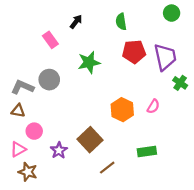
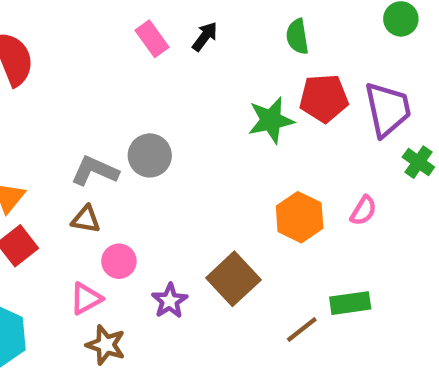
pink rectangle: (50, 40) -> (152, 39), moved
green star: (89, 62) -> (271, 120), moved
brown line: (107, 168) -> (302, 329), moved

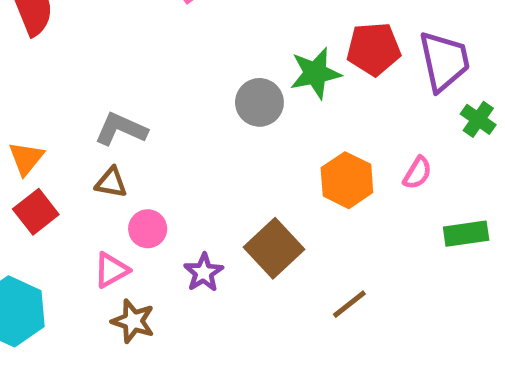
gray circle: (150, 155) -> (259, 102), moved
green rectangle: (350, 303) -> (466, 234), moved

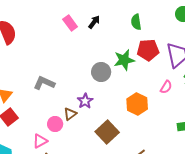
pink semicircle: (417, 173) -> (166, 87), moved
brown triangle: (111, 183) -> (70, 114), moved, turned -48
purple star: (204, 273) -> (85, 101), moved

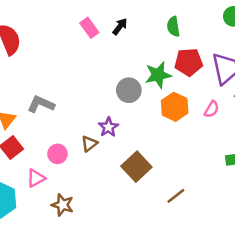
gray L-shape: (44, 83) -> (41, 104), moved
orange hexagon: (137, 104) -> (175, 107), moved
pink circle: (55, 124) -> (57, 154), moved
pink triangle: (40, 141) -> (36, 178), moved

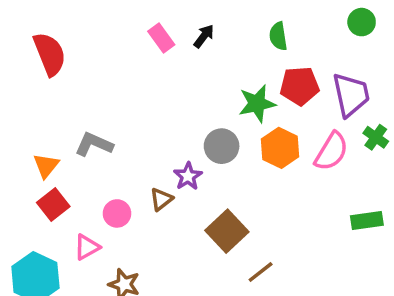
gray circle: (129, 90) -> (222, 146), moved
pink semicircle: (212, 109) -> (331, 151), size x1.6
brown line: (176, 196) -> (261, 272), moved

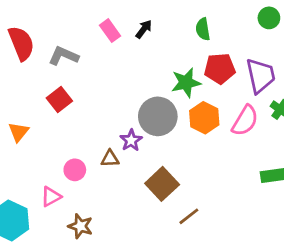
gray L-shape: (94, 144) -> (64, 56), moved
gray circle: (222, 146) -> (158, 116), size x1.4
brown triangle: (161, 199) -> (110, 159), turned 36
red square: (53, 205) -> (59, 100), moved

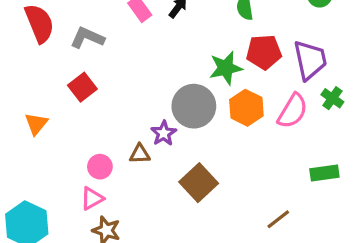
pink triangle: (51, 197) -> (92, 199), moved
brown line: (189, 216) -> (278, 219), moved

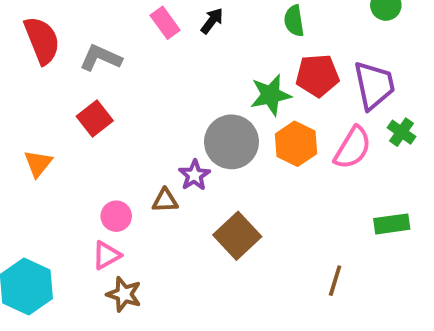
brown line: (278, 219) -> (335, 281), turned -35

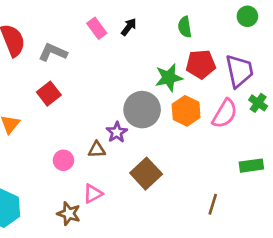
pink triangle: (106, 255) -> (93, 194), moved

